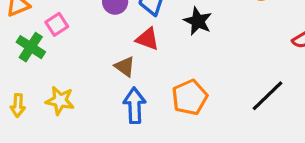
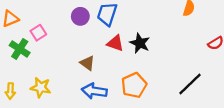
black star: (198, 21) -> (140, 43), moved
red triangle: (148, 39) -> (115, 43), moved
blue arrow: (135, 105) -> (94, 91), turned -80

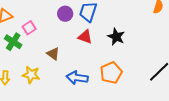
red triangle: (115, 43) -> (85, 37), moved
brown triangle: (87, 63) -> (53, 54), moved

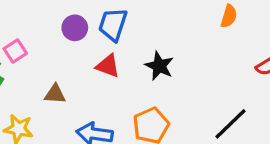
brown triangle: (53, 54) -> (55, 94), turned -32

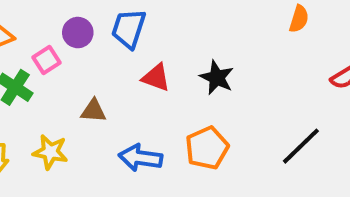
blue trapezoid: (113, 25) -> (129, 29), moved
purple circle: (75, 28) -> (78, 33), moved

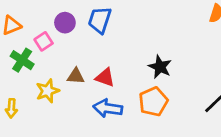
red triangle: (156, 78) -> (105, 78), moved
black star: (217, 78) -> (160, 67), moved
yellow star: (50, 152) -> (48, 91), moved, turned -30

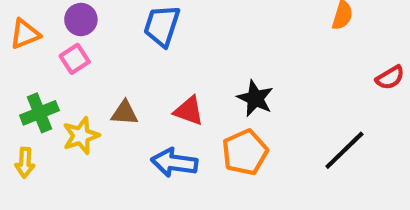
purple circle: (65, 23) -> (81, 19), moved
green cross: (22, 60) -> (39, 113), moved, turned 35
red triangle: (105, 78) -> (189, 111), moved

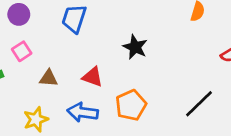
pink square: (75, 59) -> (22, 51), moved
black star: (255, 98) -> (135, 47), moved
yellow star: (81, 136) -> (36, 119), moved

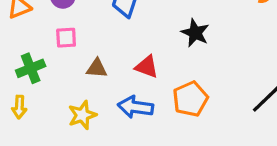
pink square: (22, 51) -> (66, 38), turned 30

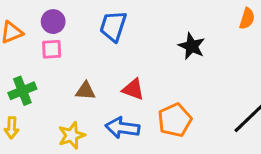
black star: (195, 33) -> (192, 46), moved
pink square: (66, 38) -> (52, 49), moved

